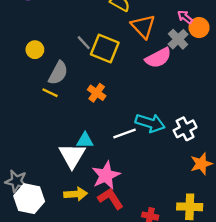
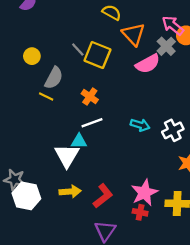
pink arrow: (185, 17) -> (173, 26), size x1.5
cyan arrow: (150, 123) -> (140, 125), size x0.7
white line: (125, 133) -> (92, 123), moved
pink star: (106, 175) -> (144, 193), moved
red L-shape: (111, 199) -> (103, 196), turned 85

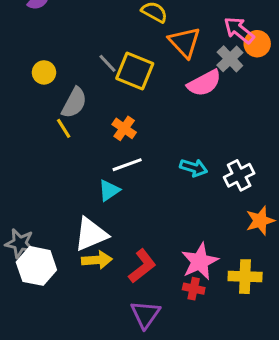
yellow line: (46, 97) -> (64, 128), turned 32
cyan triangle: (79, 141) -> (109, 190), turned -35
white triangle: (67, 156) -> (91, 234), moved, turned 36

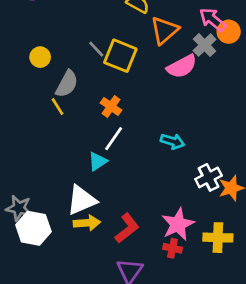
orange triangle: (185, 42) -> (164, 30), turned 32
white line: (127, 165) -> (114, 139), turned -35
white cross: (239, 175) -> (209, 177), moved

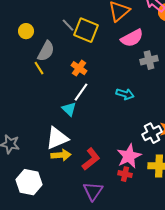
gray cross: (205, 45) -> (149, 60), moved, turned 30
cyan triangle: (98, 161) -> (69, 109), turned -42
white cross: (209, 177) -> (152, 133), moved
white hexagon: (33, 228) -> (29, 182), moved

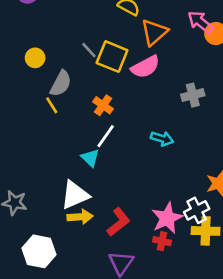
pink semicircle: (132, 38) -> (145, 67), moved
white cross: (152, 133) -> (197, 210), moved

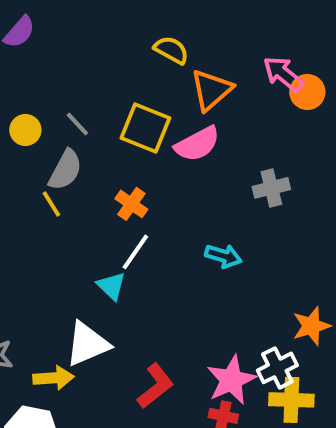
gray line: (89, 50) -> (77, 124), moved
yellow arrow: (80, 217) -> (53, 378), moved

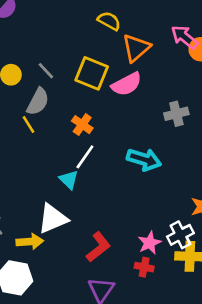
cyan arrow: (223, 256) -> (144, 159), size x1.4
pink star: (231, 380) -> (149, 243), size x0.7

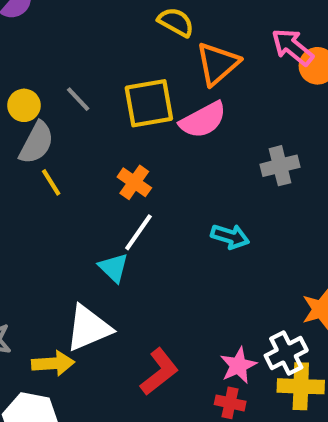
yellow square: (92, 73) -> (149, 103), turned -32
gray semicircle: (38, 102) -> (36, 143), moved
cyan arrow: (144, 159) -> (230, 236), size x0.7

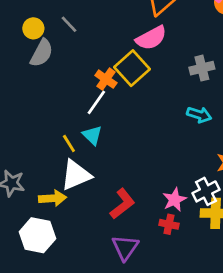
yellow square: (149, 103) -> (132, 68), moved, turned -32
yellow line: (51, 182) -> (69, 143), moved
white line: (138, 232) -> (96, 102), moved
cyan arrow: (230, 236) -> (199, 115), moved

